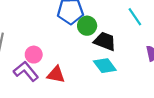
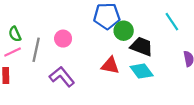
pink circle: (34, 55) -> (63, 39), moved
red triangle: (56, 75) -> (110, 65), moved

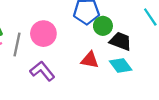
pink circle: (63, 39) -> (43, 34), size x1.5

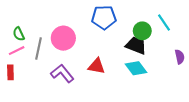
green circle: (103, 26) -> (142, 31), moved
red triangle: (90, 60) -> (97, 66), moved

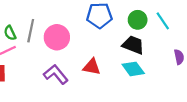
green circle: (142, 31) -> (138, 20), moved
gray line: (38, 48) -> (31, 31), moved

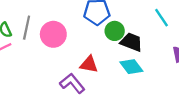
green circle: (138, 20) -> (115, 31), moved
purple L-shape: (56, 74) -> (72, 83), moved

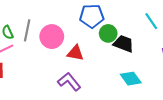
red triangle: (89, 64) -> (75, 53), moved
cyan diamond: (131, 67) -> (131, 79), moved

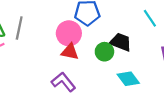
green circle: (108, 33) -> (104, 52), moved
pink circle: (52, 37) -> (69, 33), moved

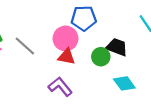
gray line: (19, 28) -> (25, 46), moved, turned -60

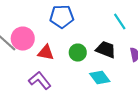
pink circle: (65, 39) -> (23, 38), moved
black trapezoid: (117, 47) -> (106, 50), moved

